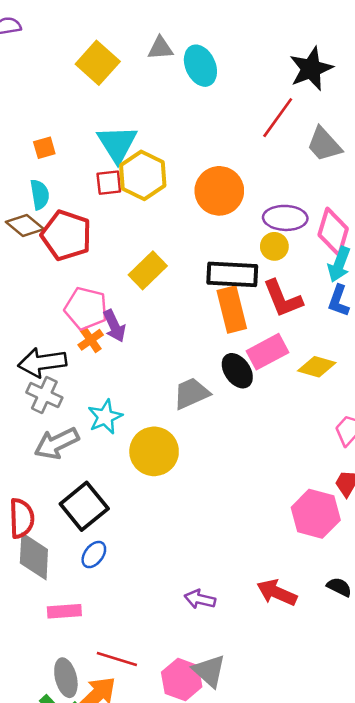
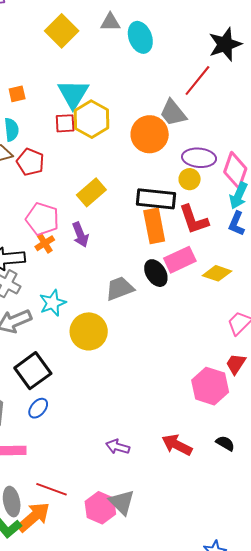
gray trapezoid: (324, 144) -> (173, 113), moved
red pentagon: (66, 235) -> (30, 162), size x0.7
purple arrow: (114, 326) -> (80, 235), moved

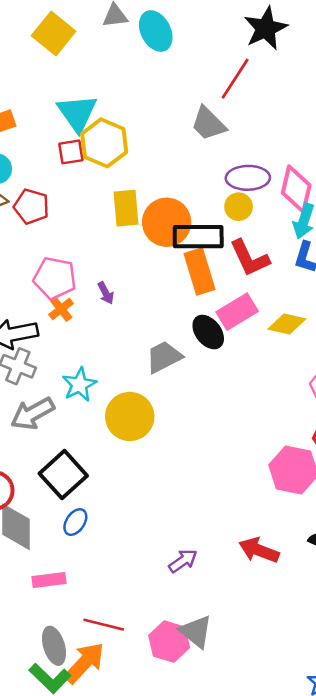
orange circle: (150, 134) -> (167, 222), moved
yellow rectangle: (91, 192) -> (126, 208), moved, turned -48
purple arrow: (80, 235) -> (106, 293), size x0.7
purple arrow: (118, 447) -> (183, 561), turned 135

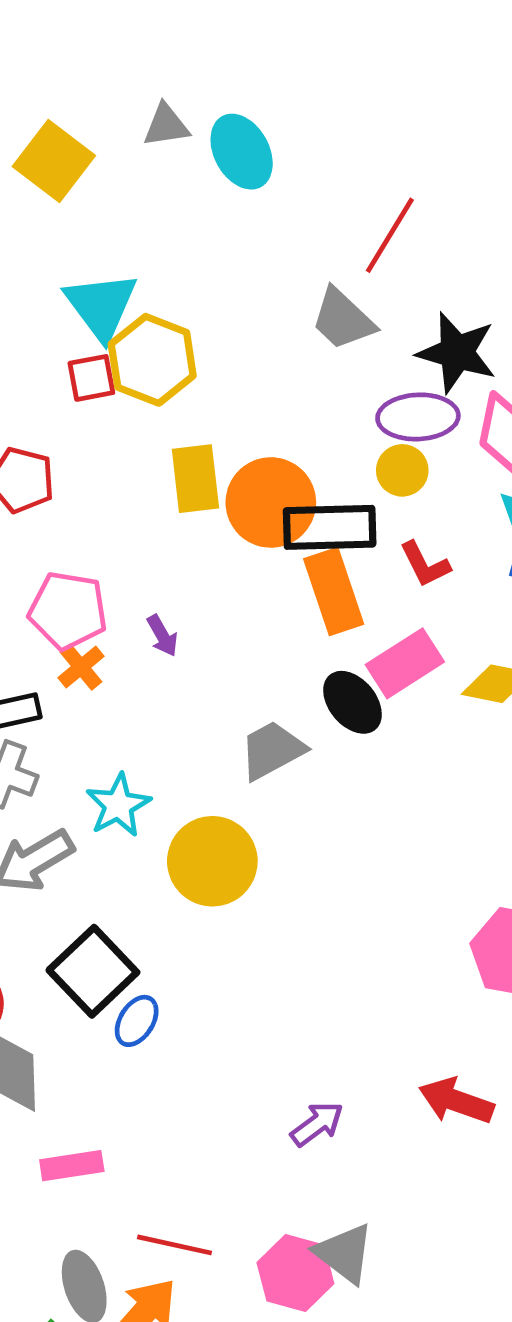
black star: (266, 28) -> (457, 353), moved, turned -30
red L-shape: (249, 258) -> (425, 564), size x0.7
blue ellipse: (75, 522) -> (137, 1021), moved

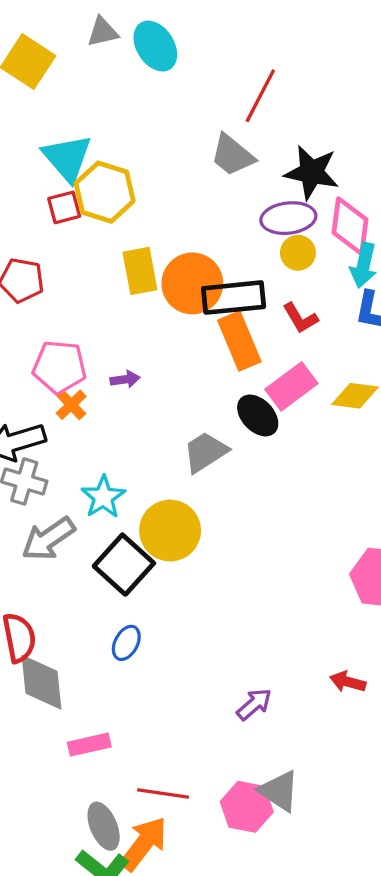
yellow circle: (402, 470) -> (298, 253), moved
purple arrow: (162, 636) -> (125, 379), turned -64
black square: (93, 971) -> (124, 565), moved
red arrow: (456, 1101) -> (348, 682), size x0.7

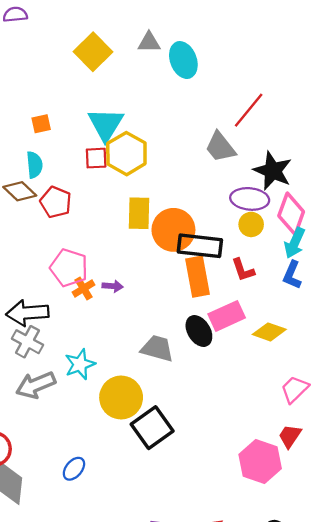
orange cross: (71, 405) -> (84, 288), moved
gray trapezoid: (205, 452) -> (157, 348), turned 36
black square: (124, 565) -> (152, 428), moved

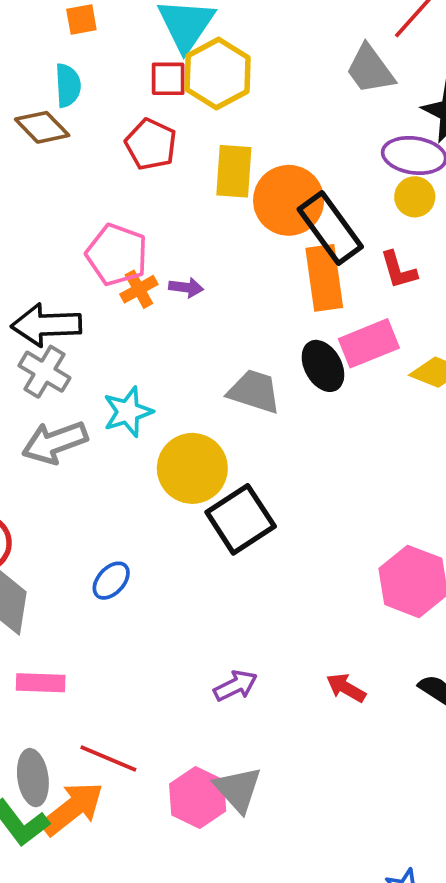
red pentagon: (56, 202) -> (151, 144), moved
black rectangle: (200, 246) -> (330, 228), turned 45

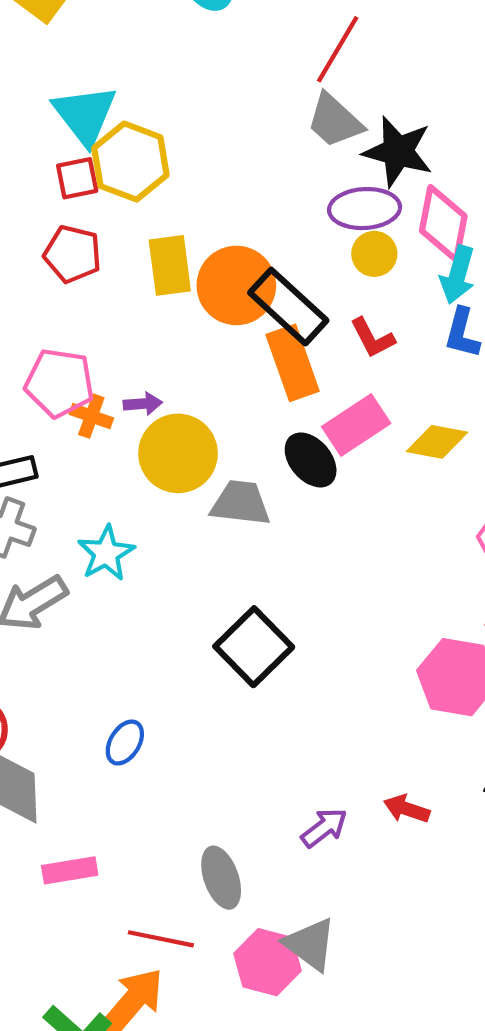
gray trapezoid: (370, 69) -> (335, 121), moved
orange cross: (139, 289) -> (91, 416), turned -30
yellow circle: (192, 468) -> (178, 453), moved
purple arrow: (235, 686) -> (324, 828), moved
gray ellipse: (33, 778) -> (221, 878), moved

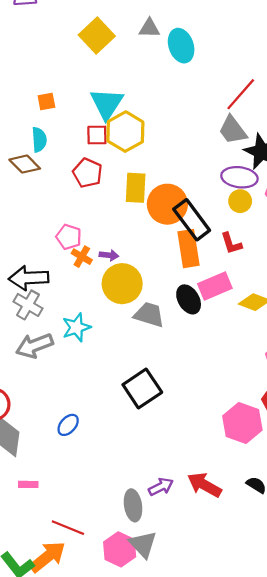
pink pentagon: (59, 383) -> (69, 237), size x0.7
red arrow: (407, 809) -> (204, 485), size x1.5
pink rectangle: (70, 870) -> (28, 484), size x0.7
gray ellipse: (221, 878) -> (133, 505), moved

